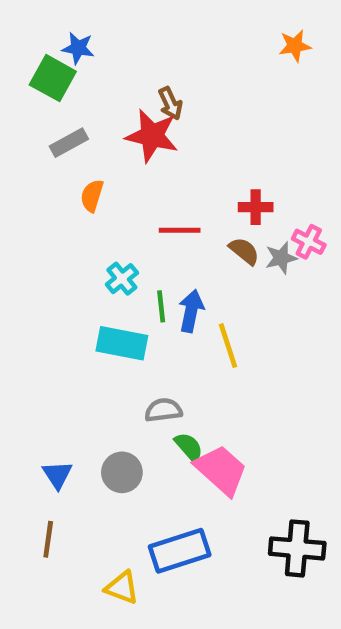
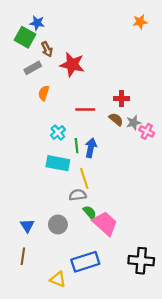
brown arrow: (170, 103) -> (47, 49), moved
pink cross: (309, 242) -> (147, 131), moved
yellow line: (228, 346) -> (84, 178), moved

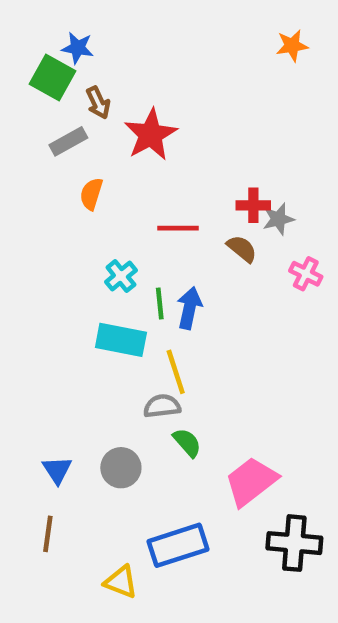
red star: (72, 65) -> (151, 135), turned 30
gray star: (134, 123) -> (278, 219), moved
pink trapezoid: (105, 223) -> (251, 481), moved, turned -80

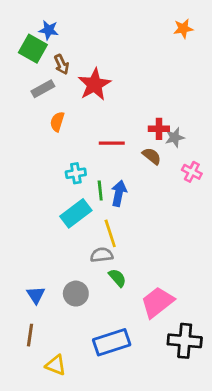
cyan cross: (121, 276) -> (76, 173), turned 30
cyan rectangle: (121, 340) -> (76, 213), turned -48
yellow triangle: (121, 582) -> (56, 365), moved

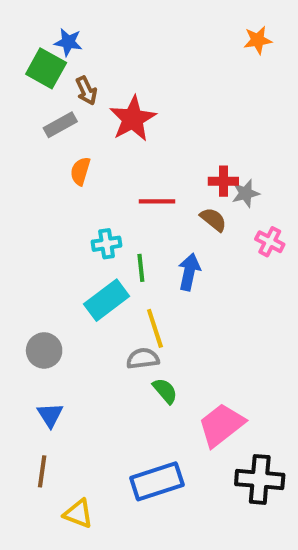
blue arrow: (119, 193) -> (189, 272), moved
gray circle: (76, 294) -> (44, 350), moved

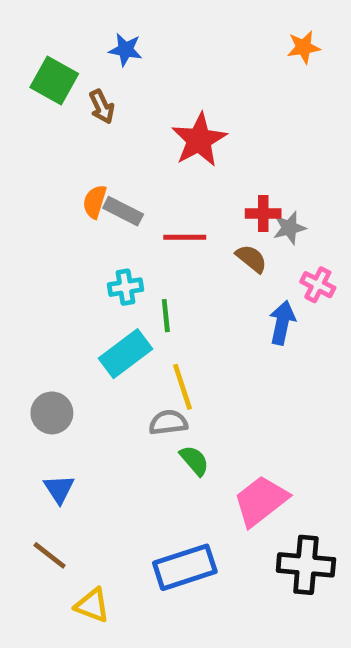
blue star: (68, 42) -> (125, 50), moved
red star: (133, 119) -> (199, 140), moved
gray rectangle: (60, 125) -> (123, 211), moved, turned 56
blue arrow: (189, 272) -> (282, 323), moved
brown line: (42, 471) -> (50, 555), turned -60

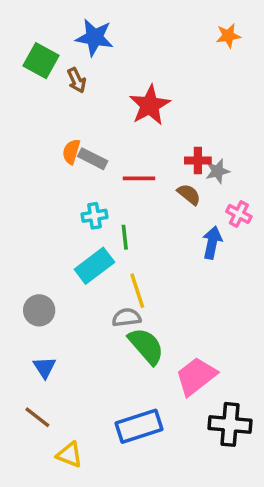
blue star: (125, 50) -> (94, 37), size x1.5
green semicircle: (194, 460) -> (146, 346), size x1.6

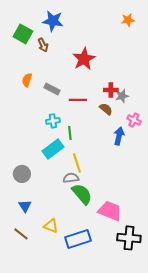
orange semicircle: (71, 152) -> (27, 80), moved
pink trapezoid: (196, 376) -> (110, 211), turned 60
yellow triangle: (69, 455) -> (51, 226), moved

